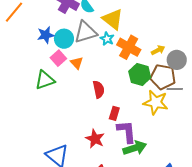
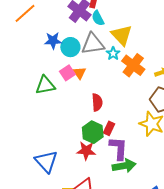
pink square: (58, 58) -> (67, 73), moved
green hexagon: (140, 74) -> (93, 132), moved
red star: (95, 139) -> (86, 151), turned -30

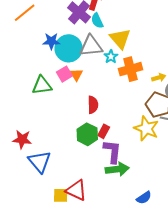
cyan circle: (70, 47) -> (69, 48), size x1.4
orange cross: (133, 65) -> (130, 69), turned 35
red star: (86, 151) -> (22, 139), moved

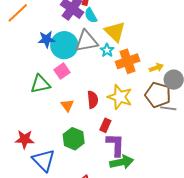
orange triangle: (76, 75) -> (67, 105), moved
yellow star: (146, 128) -> (120, 97), moved
green hexagon: (87, 134) -> (74, 139), moved

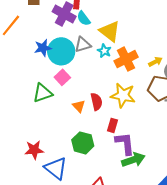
gray triangle: (86, 41) -> (83, 45), size x0.7
orange triangle: (67, 105) -> (79, 106), moved

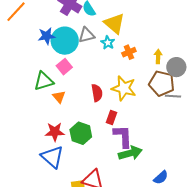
orange cross: (126, 59) -> (129, 52), size x0.6
yellow arrow: (155, 62) -> (158, 56), turned -64
orange triangle: (79, 106) -> (59, 97), moved
red star: (34, 150) -> (55, 132), moved

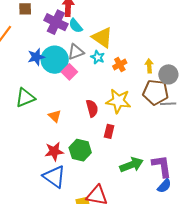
pink square: (64, 67) -> (69, 72), moved
green triangle: (44, 81) -> (25, 98), moved
purple L-shape: (123, 136) -> (162, 166), moved

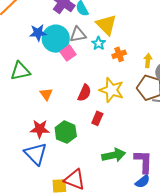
red semicircle: (92, 108) -> (84, 93), turned 30

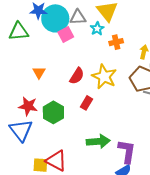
green triangle: (20, 71) -> (19, 31), moved

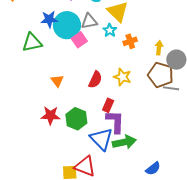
yellow star: (104, 77) -> (122, 77), size x0.7
blue triangle: (21, 130) -> (101, 139), moved
purple L-shape: (127, 151) -> (115, 122), moved

